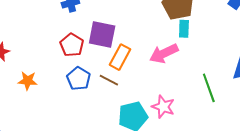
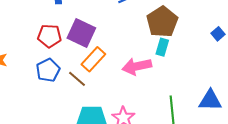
red pentagon: (72, 45) -> (49, 36), turned 30

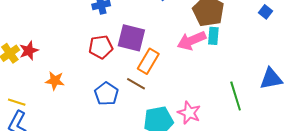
pink arrow: (137, 66) -> (192, 41), moved
blue pentagon: (48, 70) -> (106, 94), moved

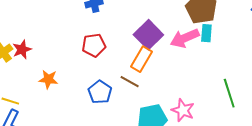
purple square: (131, 38) -> (148, 35), moved, turned 32

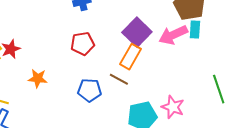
blue pentagon: (100, 92) -> (90, 90), turned -30

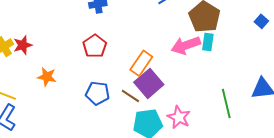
purple square: (137, 32) -> (149, 83), moved
red pentagon: (83, 44) -> (95, 46), turned -30
brown line: (119, 79) -> (130, 96), moved

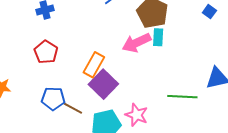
brown line: (130, 96) -> (73, 108), moved
green line: (226, 103) -> (182, 97), turned -68

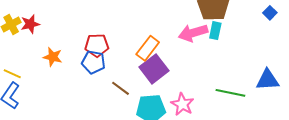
red pentagon: (46, 52) -> (97, 45), moved, turned 30
blue pentagon: (53, 99) -> (93, 62), moved

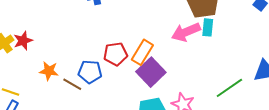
red pentagon: (97, 45) -> (115, 54), moved
brown line: (120, 88) -> (72, 84), moved
green line: (230, 93) -> (229, 88), turned -40

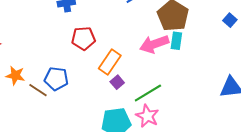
red pentagon: (115, 54) -> (83, 38), moved
purple square: (151, 72) -> (117, 82), size x0.5
green line: (229, 88) -> (148, 93), moved

